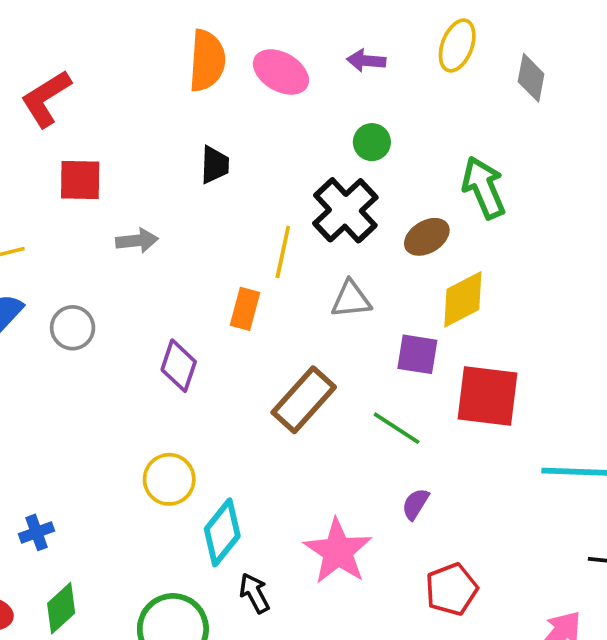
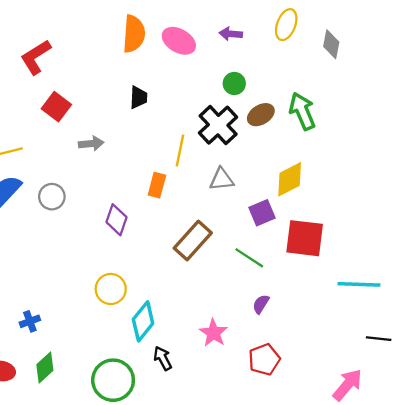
red square: (80, 180) -> (56, 107), turned 36
brown ellipse: (427, 237) -> (261, 115), moved
purple square: (417, 354) -> (262, 213), turned -32
pink star: (338, 551) -> (213, 333), size x0.7
red pentagon: (451, 589) -> (264, 359), moved

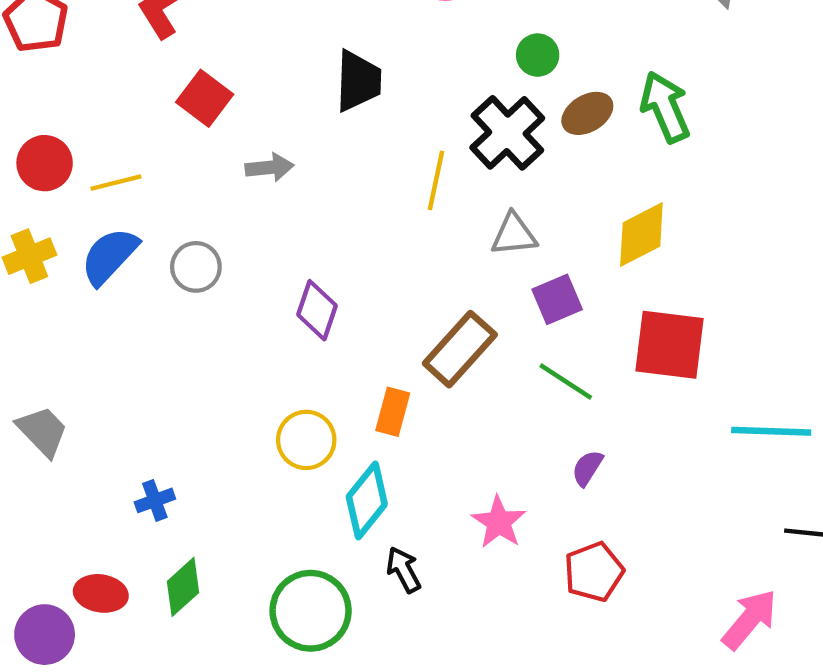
black trapezoid: (138, 97) -> (358, 81), size x1.4
orange rectangle: (157, 185) -> (393, 412), moved
purple square: (262, 213) -> (557, 299), moved

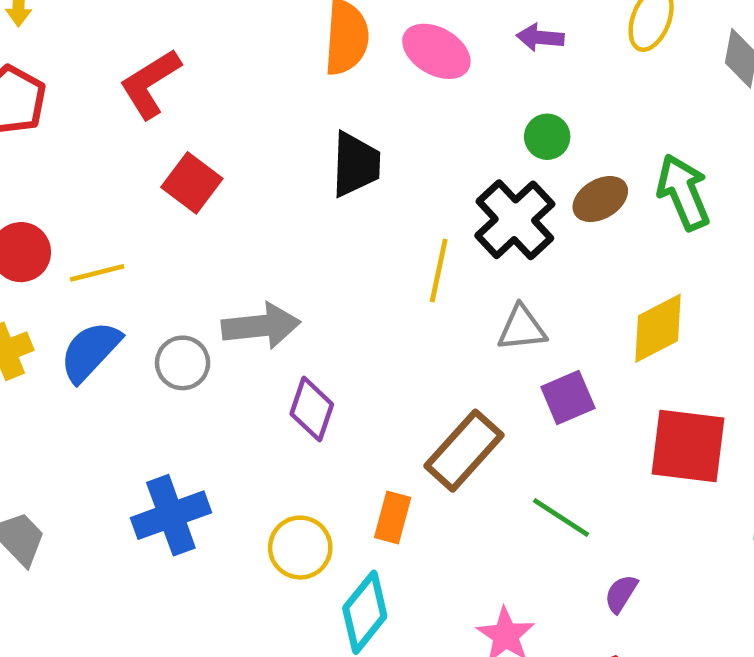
gray arrow: (269, 167) -> (261, 326), moved, size x1.5
green line: (566, 382) -> (561, 518), moved
purple semicircle: (587, 468) -> (621, 594), moved
blue cross: (155, 500) -> (171, 515), moved, size x1.8

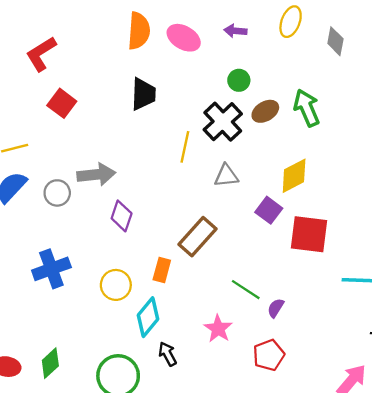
purple square: (568, 398) -> (269, 210), moved, turned -30
green line: (561, 518) -> (246, 290), moved

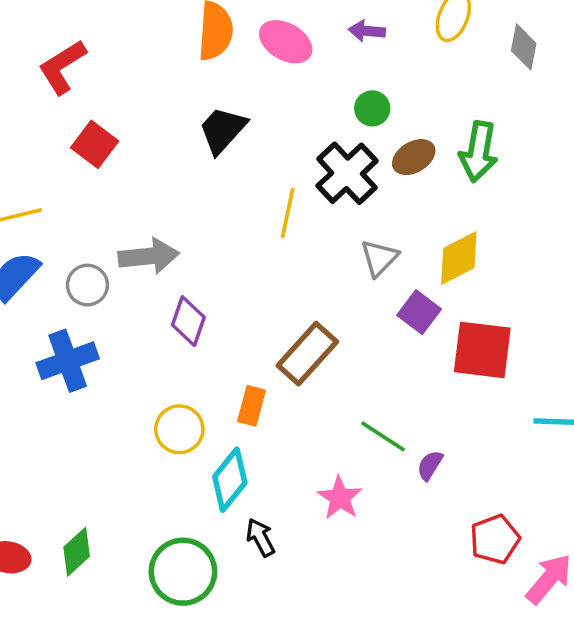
black trapezoid: (143, 94) -> (223, 130), turned -140
green arrow: (307, 108) -> (479, 152), turned -147
gray triangle: (226, 176) -> (379, 258), moved, turned -40
blue cross: (51, 269) -> (68, 361), moved
red pentagon: (269, 355) -> (495, 539), moved

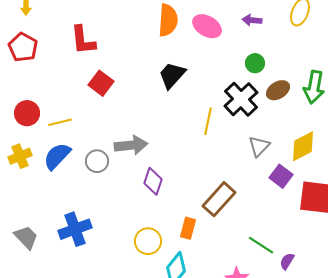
red L-shape: (62, 67) -> (83, 40), turned -64
blue cross: (68, 361) -> (75, 229), moved

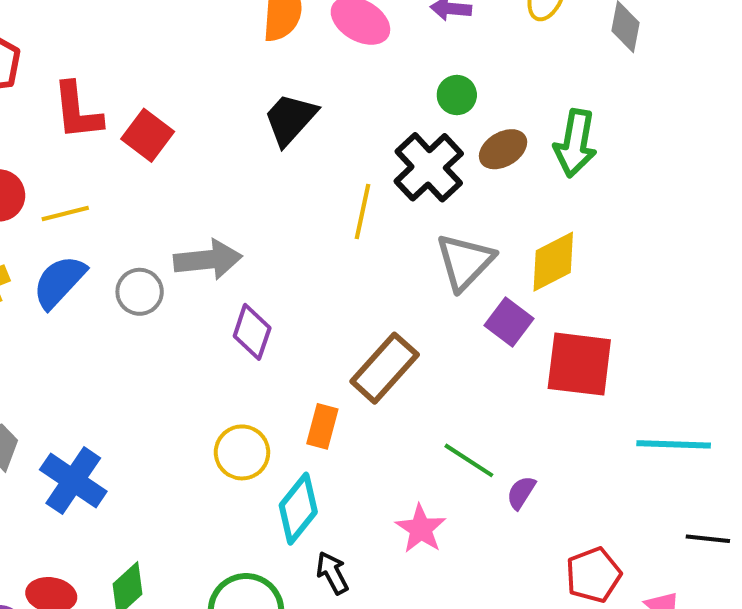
red L-shape: (83, 40) -> (77, 111), moved
gray triangle: (259, 146) -> (465, 262), size x1.4
blue cross: (75, 229) -> (73, 481), moved, turned -36

